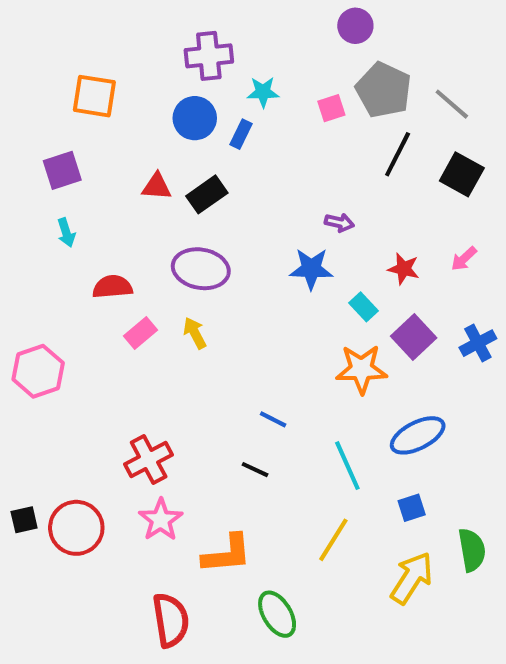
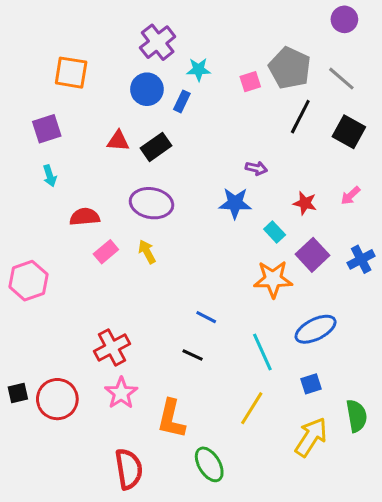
purple circle: (355, 26) -> (344, 19), moved
purple cross: (209, 56) -> (158, 42), turned -32
orange L-shape: (227, 554) -> (171, 419), turned 108

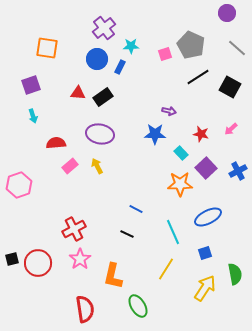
gray line: (341, 79) -> (237, 48), moved
black line: (300, 117) -> (198, 77), turned 30

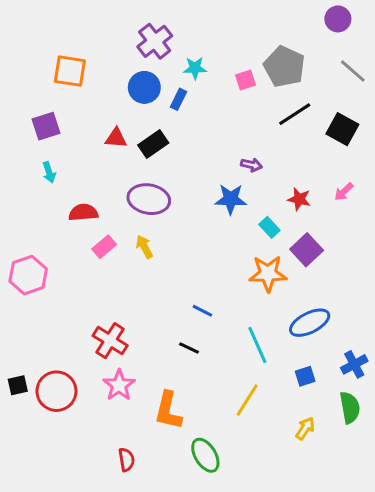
blue cross: (238, 171) -> (354, 364), moved
red cross: (74, 229) -> (110, 341), turned -30
yellow arrow: (205, 288) -> (305, 428), size x0.6
red semicircle: (85, 309) -> (126, 460), size x0.6

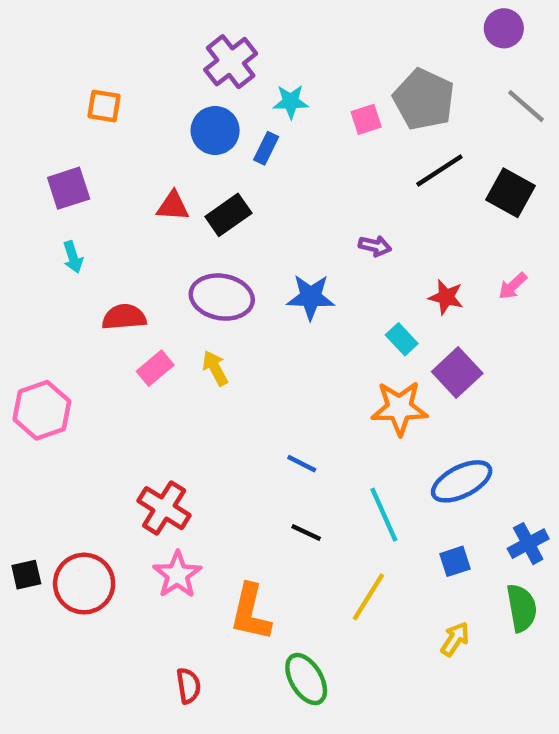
orange square: (70, 71) -> (104, 106), size x0.7
blue star: (231, 199) -> (311, 297), moved
black line: (189, 348) -> (306, 532), moved

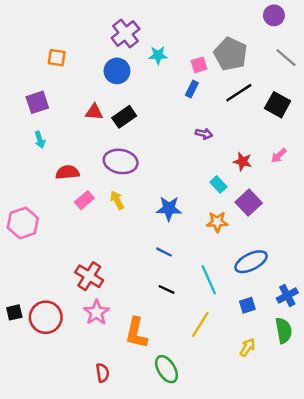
blue rectangle: (266, 148) -> (192, 89), moved
blue star: (311, 297) -> (169, 209), moved
orange star: (399, 408) -> (217, 222), size x0.7

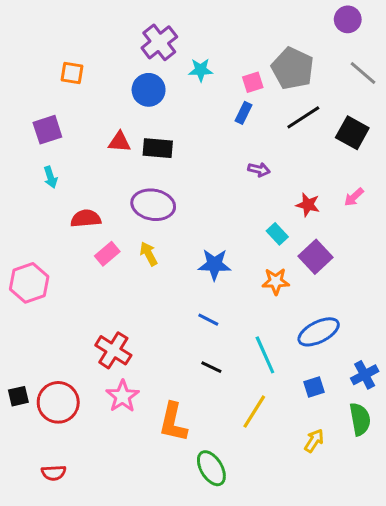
black rectangle: (124, 117) -> (158, 148), turned 40
red semicircle: (102, 373) -> (54, 473), moved, turned 96

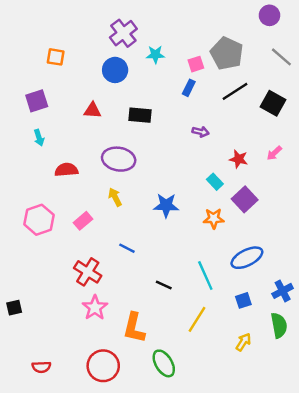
black rectangle: (158, 148) -> (140, 115), moved
pink rectangle: (107, 254) -> (83, 221), moved
pink hexagon: (29, 283) -> (39, 220), moved
blue line: (208, 320) -> (127, 248), moved
red circle: (58, 402) -> (103, 366), moved

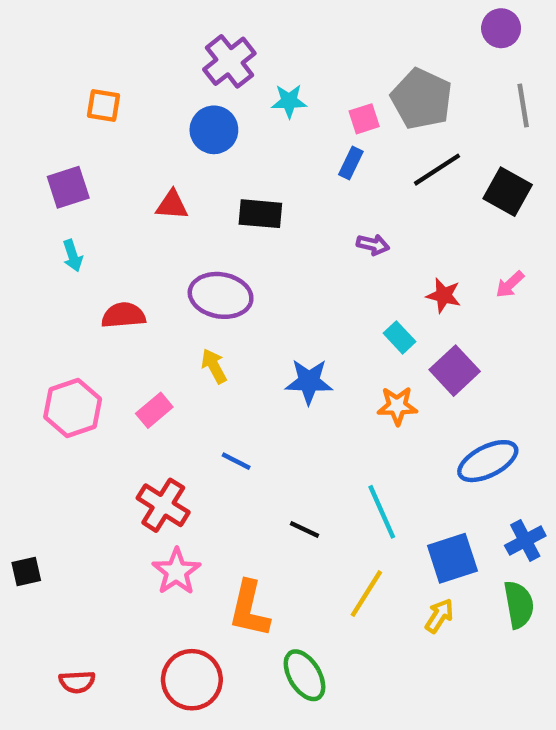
gray line: (281, 57) -> (523, 106), turned 40
blue ellipse: (247, 258) -> (488, 461), moved
blue square: (243, 300) -> (452, 558), size x1.6
yellow arrow: (243, 342) -> (439, 616), moved

